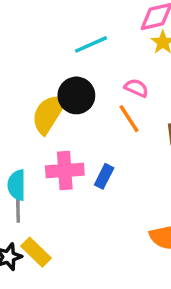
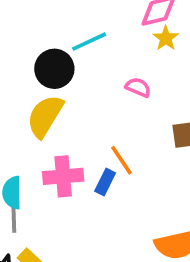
black circle: (76, 95) -> (54, 69), moved
orange line: (129, 119) -> (122, 160), moved

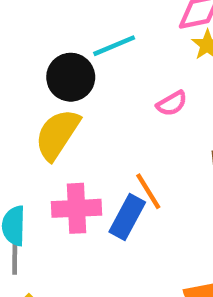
pink semicircle: (138, 87) -> (172, 103), turned 125
blue rectangle: (105, 182) -> (127, 217), size x1.4

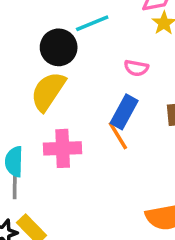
pink semicircle: (172, 103) -> (136, 68), turned 40
blue rectangle: (127, 217) -> (124, 112), moved

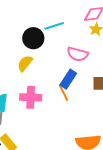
pink semicircle: (136, 68) -> (78, 54), size x1.5
yellow semicircle: (48, 91) -> (25, 63), size x0.7

